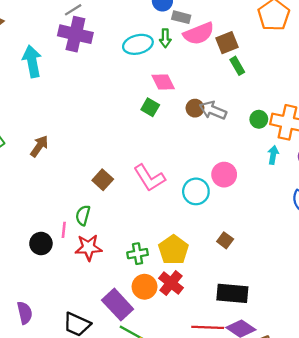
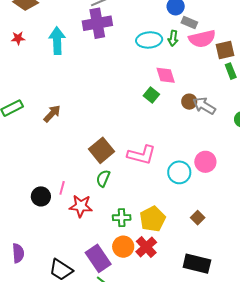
purple cross: (75, 34) -> (97, 23), turned -32
pink L-shape: (149, 178) -> (141, 155), turned -52
brown square: (103, 180) -> (102, 150), size x1.4
green semicircle: (83, 215) -> (103, 178), moved

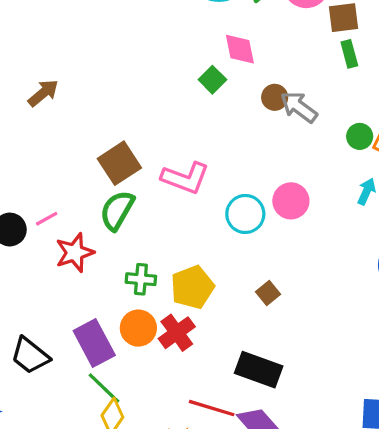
green semicircle: (103, 178) -> (117, 210), size x1.4
pink line: (62, 188) -> (47, 219), turned 40
red star: (81, 206) -> (75, 253), turned -30

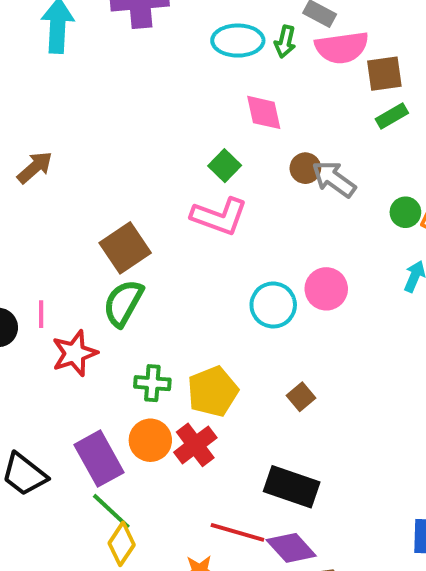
green rectangle: (349, 54) -> (392, 116), turned 76
green square: (212, 80) -> (225, 166), moved
pink L-shape: (185, 178) -> (219, 216), moved
pink line: (47, 219) -> (41, 314), turned -60

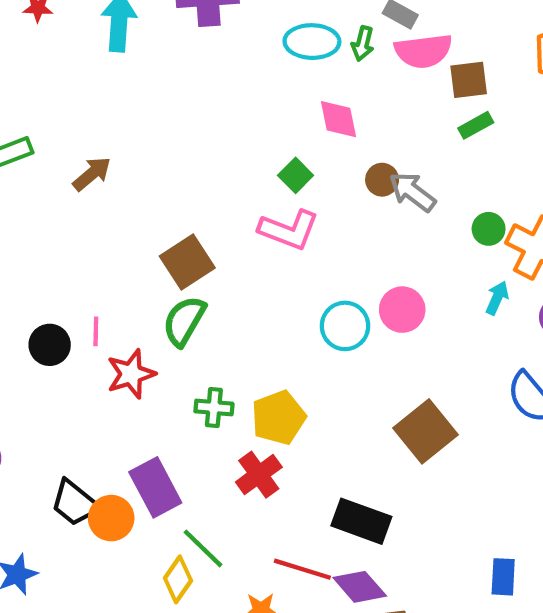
brown square: (301, 397) -> (425, 431), moved, size x2.0
orange circle: (150, 440) -> (111, 518), moved
green line: (111, 511) -> (203, 548), moved

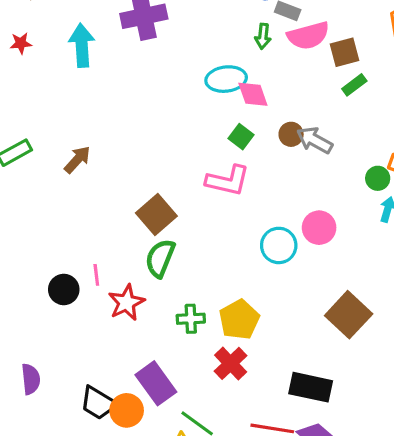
cyan ellipse: (312, 42) -> (226, 79), moved
green square: (296, 175) -> (241, 137), moved
green circle: (489, 229) -> (378, 178), moved

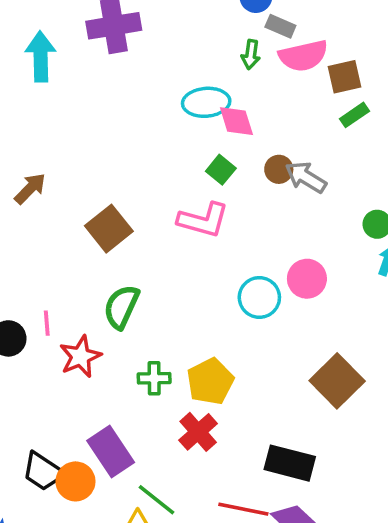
brown square: (156, 215) -> (109, 229), moved

